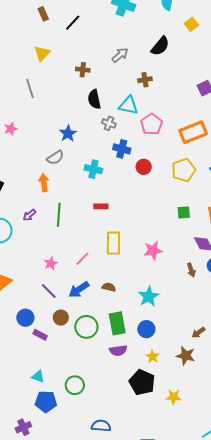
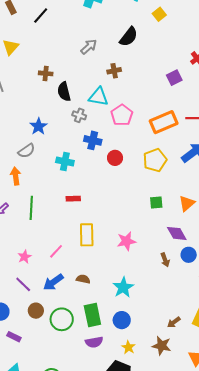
brown cross: (83, 70) -> (46, 73), moved
purple rectangle: (40, 335) -> (14, 337), moved

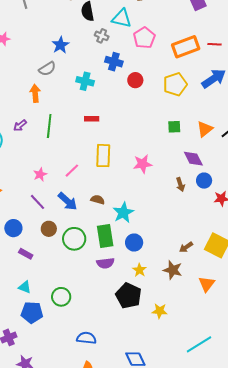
blue arrow: (53, 282) -> (68, 201), turned -105
cyan star: (123, 287) -> (123, 213), moved

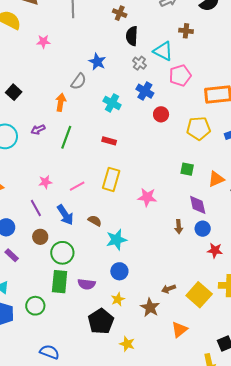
blue star: (60, 45) -> (97, 62), turned -30
gray semicircle: (47, 69) -> (79, 81), turned -36
green rectangle: (105, 236) -> (60, 282), moved

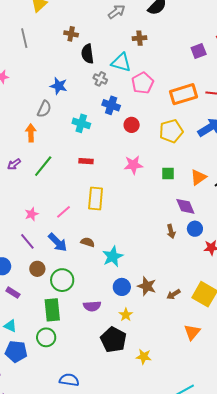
green line: (66, 137) -> (43, 166), turned 30
pink star: (147, 197) -> (133, 165), moved
green rectangle: (60, 282) -> (52, 310), moved
brown star: (150, 308) -> (147, 286), moved

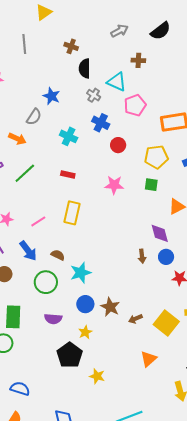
orange arrow: (31, 133) -> (17, 139), turned 108
green square: (168, 173) -> (151, 185), moved
green circle: (62, 280) -> (46, 282), moved

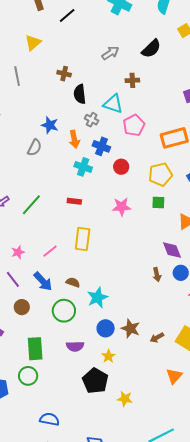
cyan cross: (69, 136) -> (83, 167), moved
orange arrow: (17, 139) -> (74, 139), moved, turned 60

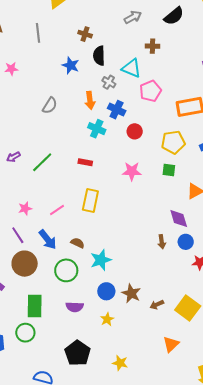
blue star: (50, 125) -> (71, 65), moved
brown circle: (22, 307) -> (25, 264), size x1.6
black pentagon: (95, 381) -> (78, 353), moved

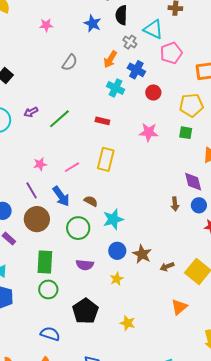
pink star: (11, 69) -> (46, 25), moved
orange arrow: (90, 100) -> (110, 59), turned 36
green circle: (25, 333) -> (48, 289), moved

